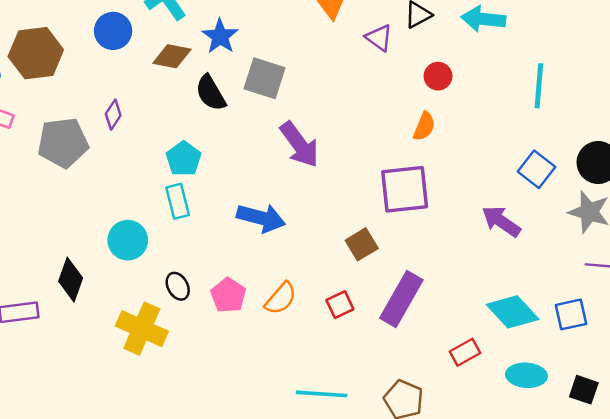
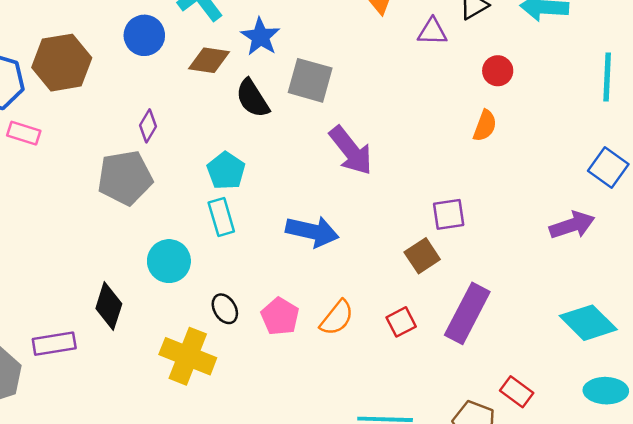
purple triangle: (379, 38) -> (432, 32), turned -32
gray pentagon: (63, 143) -> (125, 178), moved
purple square: (405, 189) -> (449, 214), moved, size x0.6
purple arrow: (501, 221) -> (572, 225), turned 129
red rectangle: (465, 352) -> (517, 392), moved, turned 68

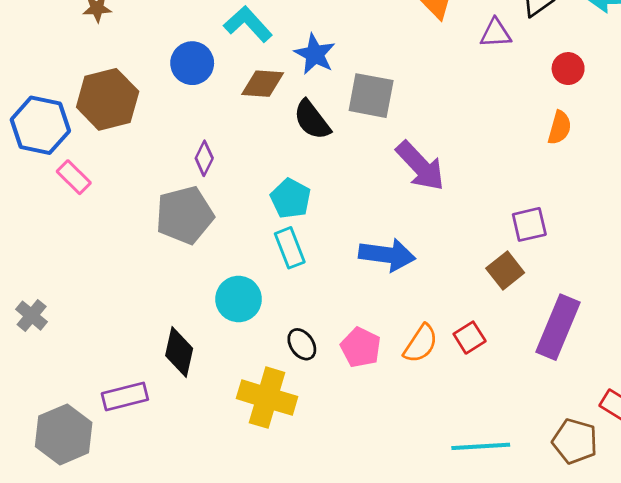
pink rectangle: (24, 133) -> (74, 177), turned 32
red square: (401, 322) -> (470, 338), moved

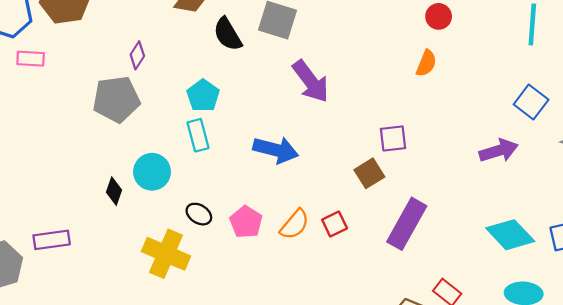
pink rectangle: (74, 177) -> (31, 59), turned -48
black ellipse: (302, 344) -> (199, 214), turned -30
black diamond: (179, 352) -> (114, 191), moved, size x0.7

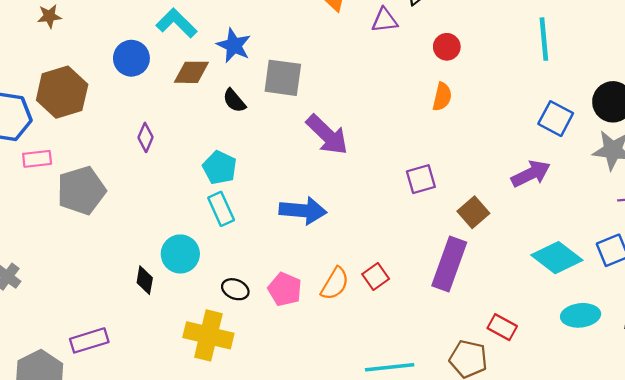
black semicircle: (228, 34) -> (234, 101), size x0.7
gray pentagon: (116, 99) -> (81, 190), moved
brown square: (369, 173) -> (473, 212), moved

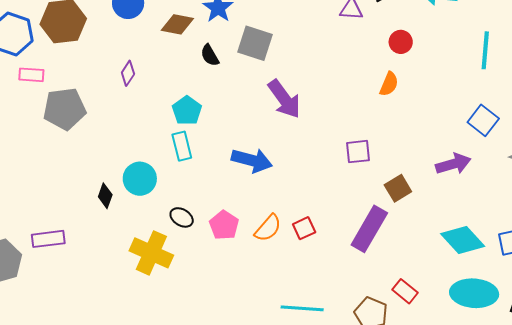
cyan ellipse: (581, 315) -> (474, 293), size x1.4

